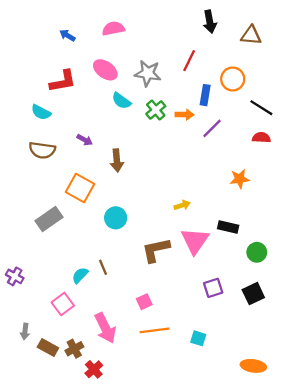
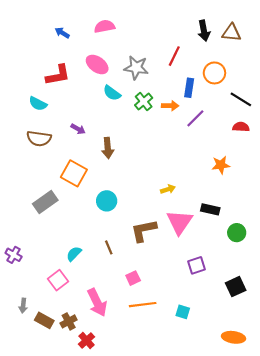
black arrow: (210, 22) -> (204, 31), moved
brown line: (103, 267) -> (109, 247), moved
black square: (253, 294) -> (236, 287), moved

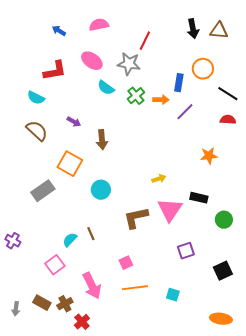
red line: (174, 56) -> (145, 41), moved
brown semicircle: (39, 139) -> (37, 131), turned -145
brown line: (109, 247) -> (91, 234), moved
gray arrow: (23, 306) -> (16, 309), moved

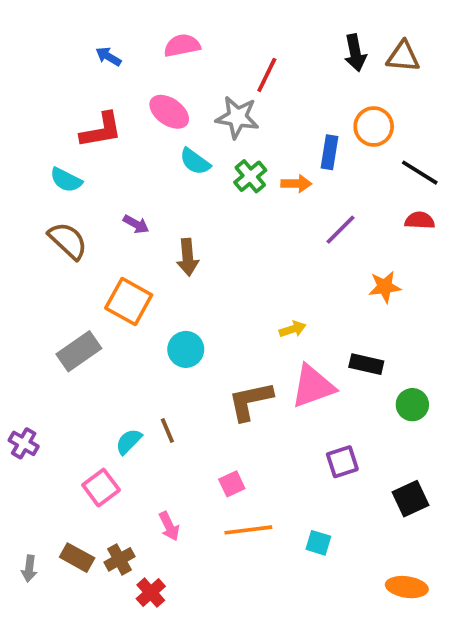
purple line: (185, 112) -> (341, 230), moved
pink triangle: (170, 210) -> (313, 386), turned 36
pink arrow: (92, 286) -> (169, 526), size x0.6

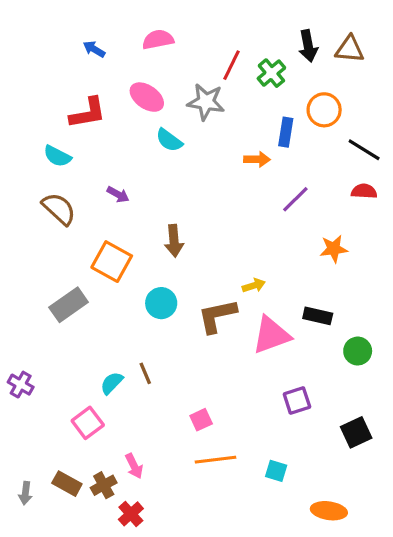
green cross: (250, 176) -> (271, 73), moved
brown arrow: (188, 257) -> (174, 241), moved
brown L-shape: (250, 401) -> (217, 316), moved
pink arrow: (169, 526) -> (134, 466), moved
orange ellipse: (407, 587) -> (329, 511), moved

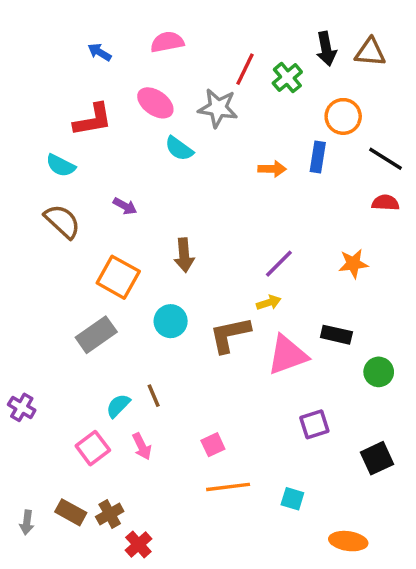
blue rectangle: (286, 132) -> (318, 157), moved
purple line: (295, 199) -> (279, 264), moved
gray rectangle: (69, 305) -> (96, 335), moved
pink arrow: (134, 466) -> (142, 446), moved

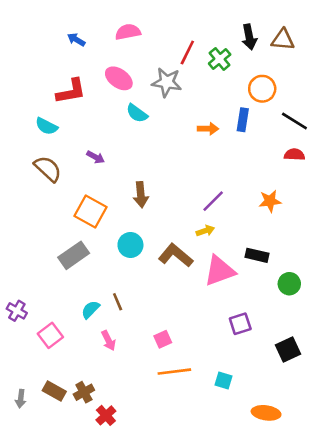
brown L-shape: (230, 335) -> (176, 255), turned 52
pink square: (93, 448) -> (50, 335), moved

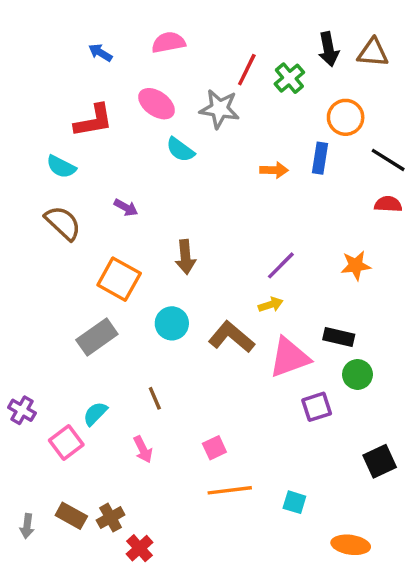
green circle: (289, 284) -> (357, 374), moved
cyan semicircle: (90, 310) -> (95, 414), moved
purple square: (240, 324) -> (317, 407), moved

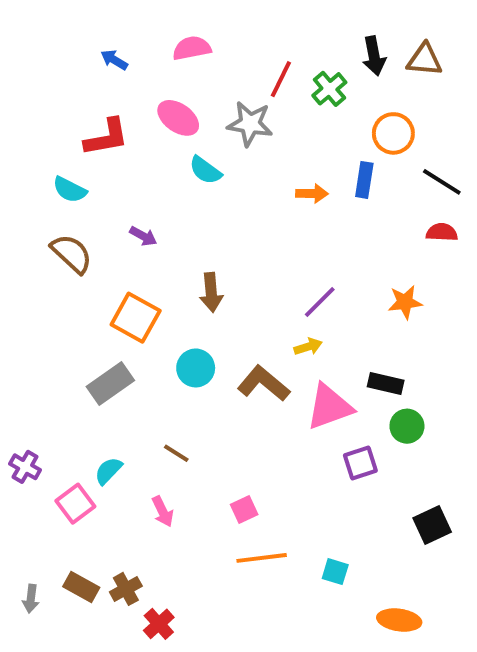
brown line: (155, 398) -> (176, 453), turned -35

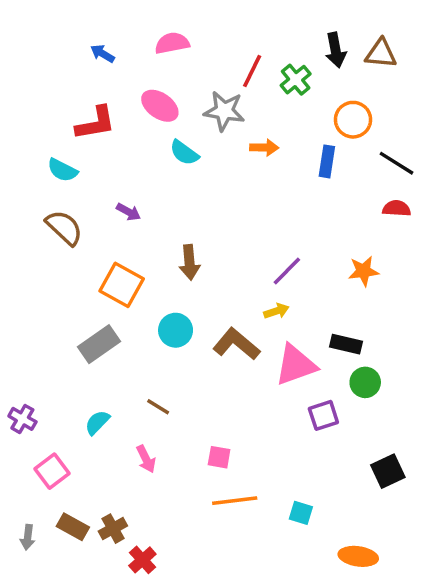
orange arrow: (312, 194) -> (264, 147), moved
pink square: (75, 504) -> (52, 471), moved
pink square: (244, 510) -> (219, 457), turned 35

